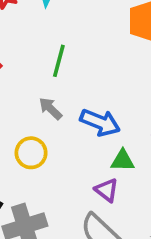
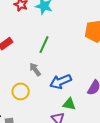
blue arrow: (100, 122) -> (61, 81), turned 125

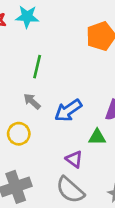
green triangle: (69, 104) -> (97, 137), moved

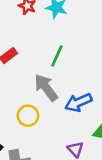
gray arrow: (32, 101) -> (46, 88), size x1.6

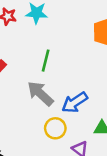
yellow circle: (28, 116) -> (55, 128), moved

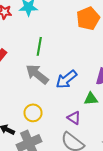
yellow circle: (55, 128) -> (33, 113), moved

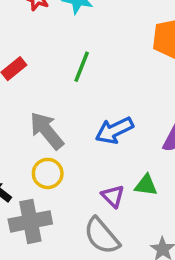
gray arrow: (37, 74) -> (47, 131), moved
green triangle: (91, 99) -> (146, 185), moved

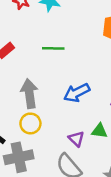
green line: (82, 67) -> (53, 48), turned 70
gray arrow: (47, 131) -> (29, 94), turned 32

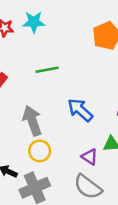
blue arrow: (77, 93) -> (80, 110), turned 80

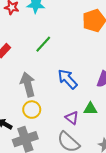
green line: (47, 70) -> (43, 44), turned -42

